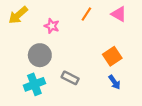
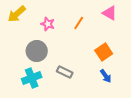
orange line: (86, 14) -> (79, 23), moved

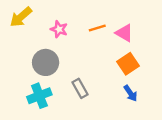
pink triangle: (110, 13) -> (124, 33), moved
orange line: (79, 23) -> (97, 28), turned 40
gray rectangle: (65, 72) -> (80, 88), turned 35

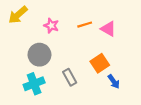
orange square: (128, 64) -> (100, 63), moved

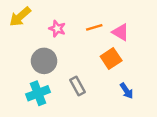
orange square: (100, 63) -> (111, 58), moved

